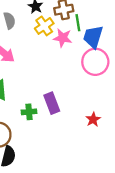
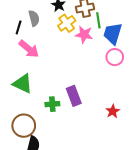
pink circle: (95, 62) -> (115, 57), size x0.7

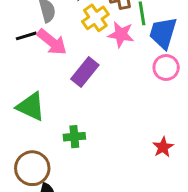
black line: (19, 27) -> (26, 36), moved, turned 56
pink arrow: (29, 49) -> (52, 42), moved
purple rectangle: (74, 96) -> (85, 72), moved, turned 60

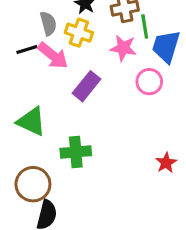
yellow cross: (95, 18) -> (79, 33), moved, turned -36
pink circle: (166, 67) -> (149, 82), moved
green cross: (74, 137) -> (76, 152), size x1.4

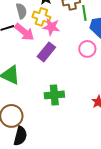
pink star: (123, 48) -> (51, 27), moved
green cross: (76, 152) -> (54, 95), moved

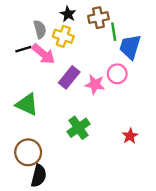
pink star: (51, 27) -> (95, 84), moved
green cross: (54, 95) -> (79, 128), turned -30

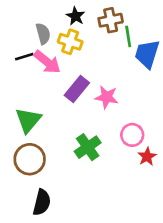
pink circle: (117, 74) -> (132, 135), moved
green triangle: (27, 104) -> (28, 120), turned 45
brown circle: (28, 152) -> (30, 159), moved

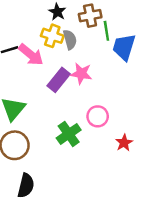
gray semicircle: (43, 34) -> (70, 40), moved
pink star: (107, 97) -> (81, 74), moved
pink circle: (132, 135) -> (98, 116), moved

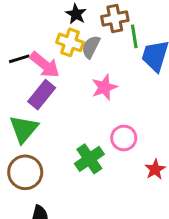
gray semicircle: (70, 40) -> (91, 47), turned -138
pink star: (81, 74) -> (104, 87), turned -30
purple rectangle: (59, 80) -> (42, 95), moved

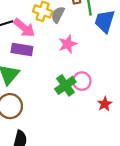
purple rectangle: (42, 95) -> (22, 50), turned 60
green cross: (89, 159) -> (65, 85), moved

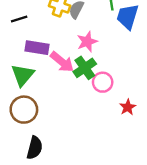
pink arrow: (24, 28) -> (62, 62), moved
green cross: (65, 85) -> (85, 68), moved

